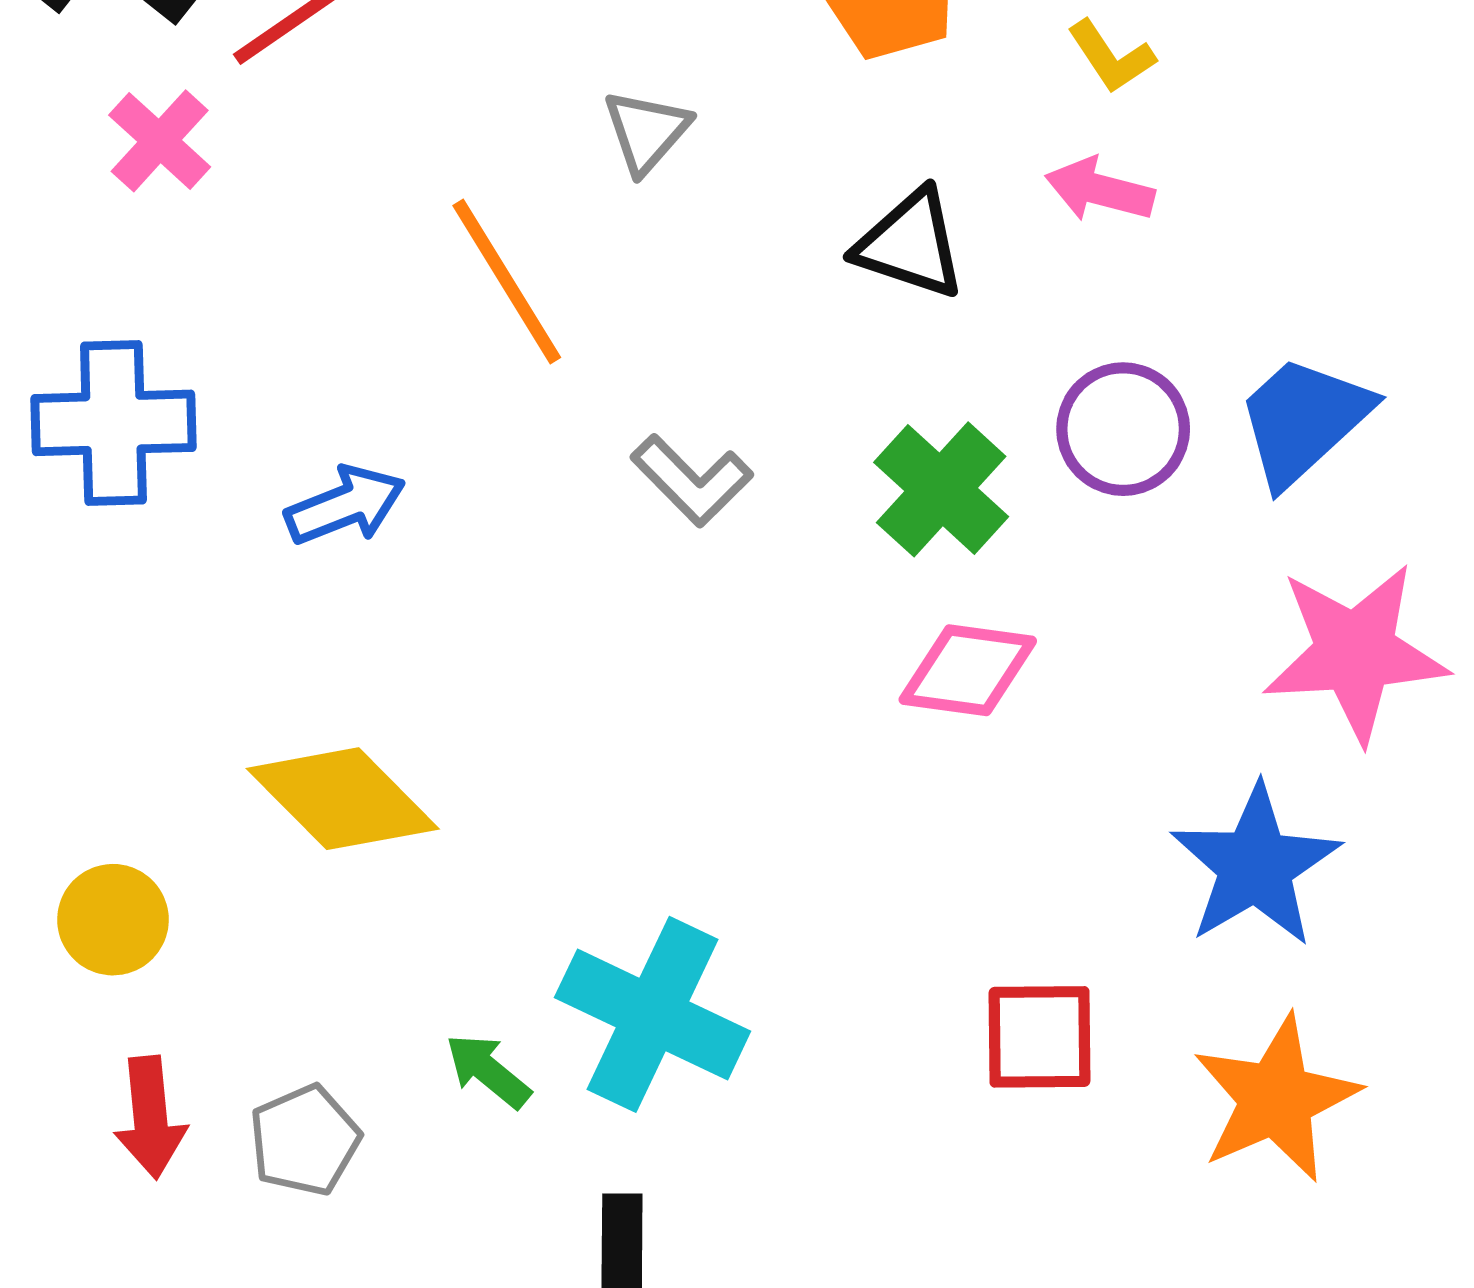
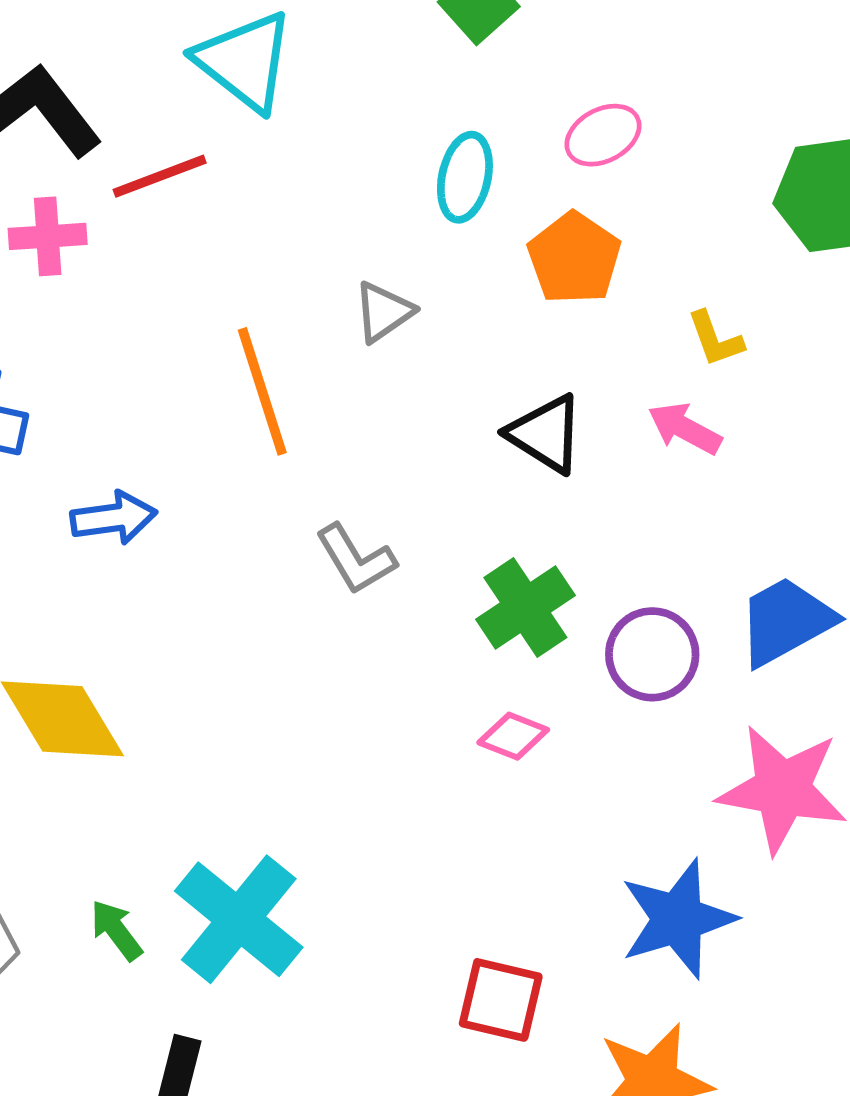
pink cross: (160, 141) -> (48, 236), turned 30
purple circle: (1123, 429) -> (652, 654), moved
pink diamond: (968, 670) -> (513, 736), size x0.7

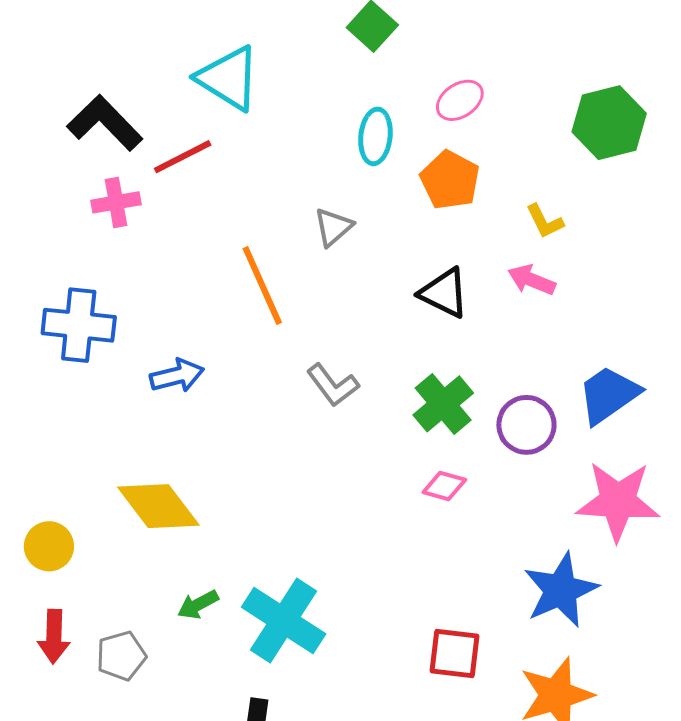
green arrow: (116, 930) -> (198, 605), moved, turned -75

